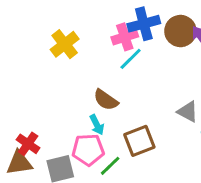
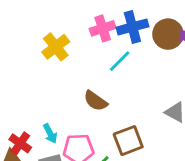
pink cross: (125, 37) -> (103, 28), moved
cyan arrow: (97, 125) -> (50, 133), moved

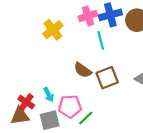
cyan line: (120, 61) -> (101, 40), turned -60
brown square: (128, 141) -> (107, 78), moved

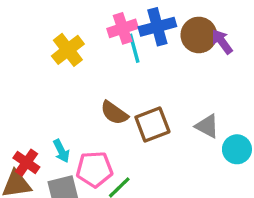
cyan line: (101, 40) -> (134, 48), moved

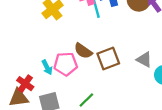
cyan arrow: (61, 151) -> (47, 67), moved
pink pentagon: (94, 169) -> (66, 64), moved

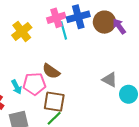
brown square: (108, 59) -> (54, 102), moved, turned 30

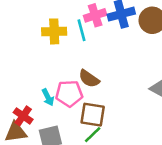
cyan line: (64, 30) -> (81, 30), moved
yellow cross: (22, 31) -> (54, 31), turned 36

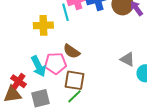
yellow cross: (54, 31) -> (43, 25), moved
cyan arrow: (48, 97) -> (38, 66), size x1.5

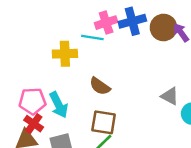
cyan line: (65, 12) -> (92, 37), turned -66
pink pentagon: (55, 63) -> (32, 101), moved

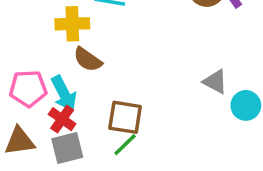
brown semicircle: (100, 86) -> (88, 60), moved
red cross: (34, 124) -> (62, 119), moved

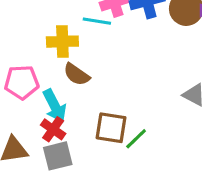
pink pentagon: (28, 88) -> (22, 82), moved
green line: (125, 145) -> (136, 139), moved

